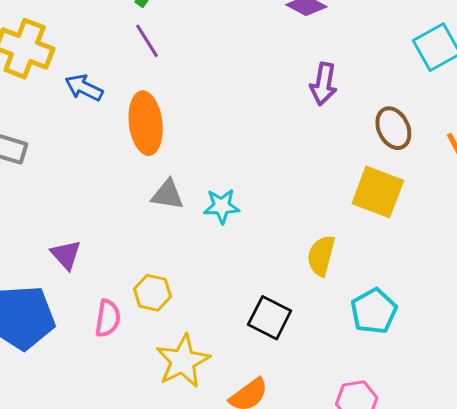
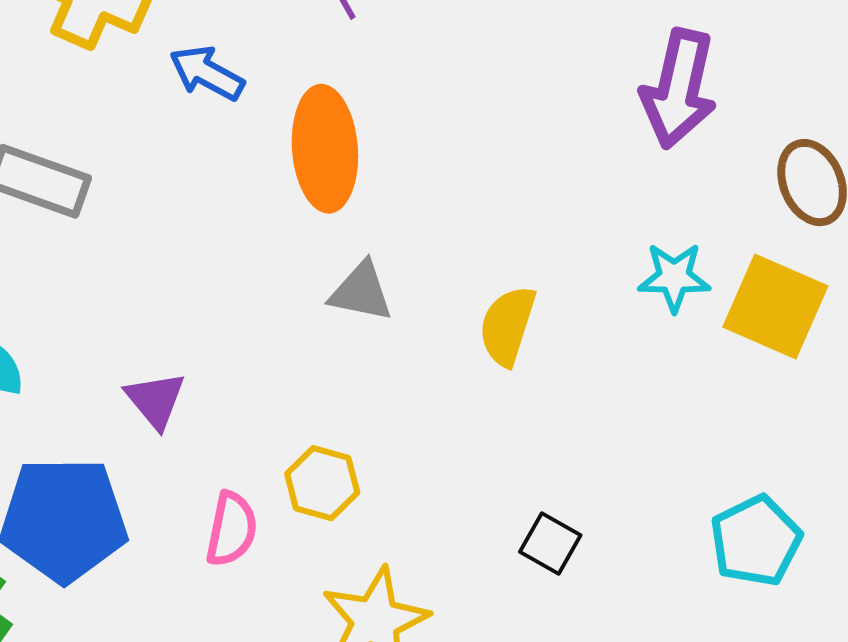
purple arrow: (323, 84) -> (679, 89), size x1.4
cyan star: (222, 206) -> (674, 277), moved
yellow semicircle: (321, 256) -> (507, 326), moved
black square: (270, 318) -> (550, 543), size x0.7

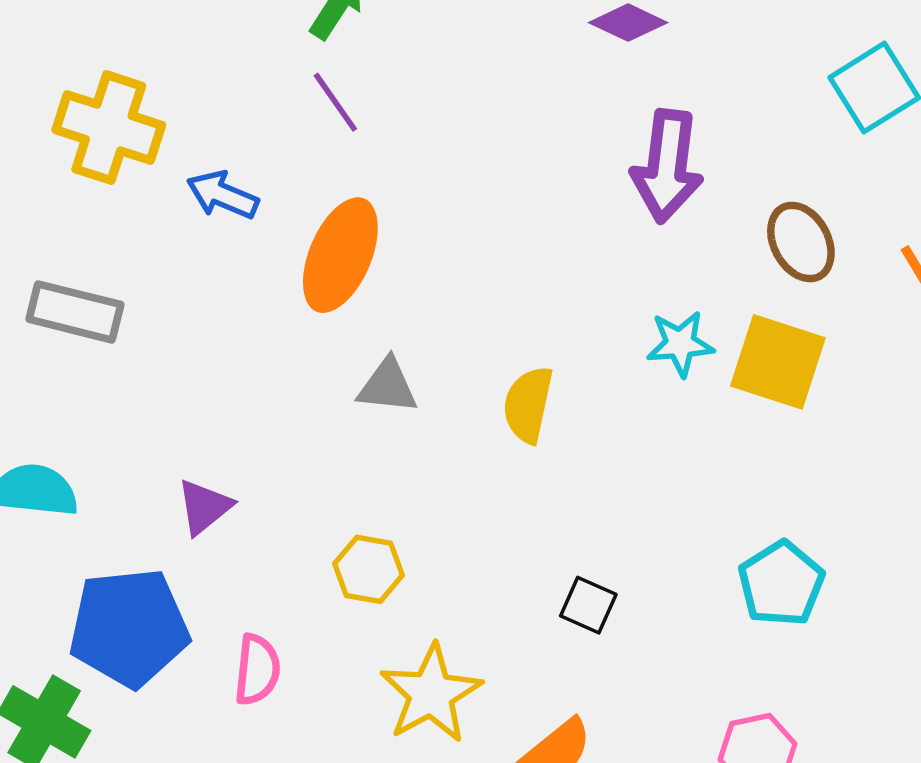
orange ellipse: (325, 149) -> (340, 255), turned 33
purple triangle: (155, 400) -> (204, 507), turned 36
pink semicircle: (232, 529) -> (257, 670), moved

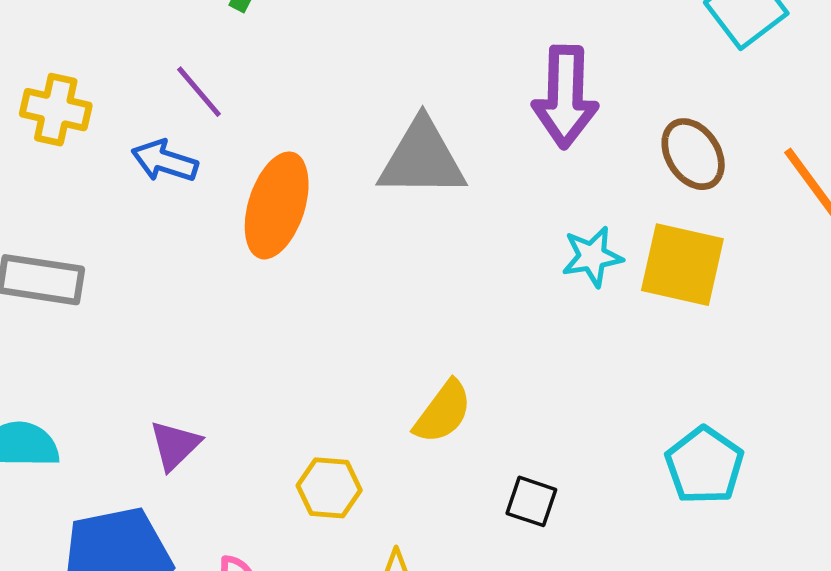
purple line: (335, 102) -> (199, 92), moved
yellow cross: (109, 128) -> (56, 110), size x0.7
gray triangle: (388, 386) -> (422, 159), moved, size x1.6
yellow semicircle: (528, 405) -> (443, 412), moved, turned -150

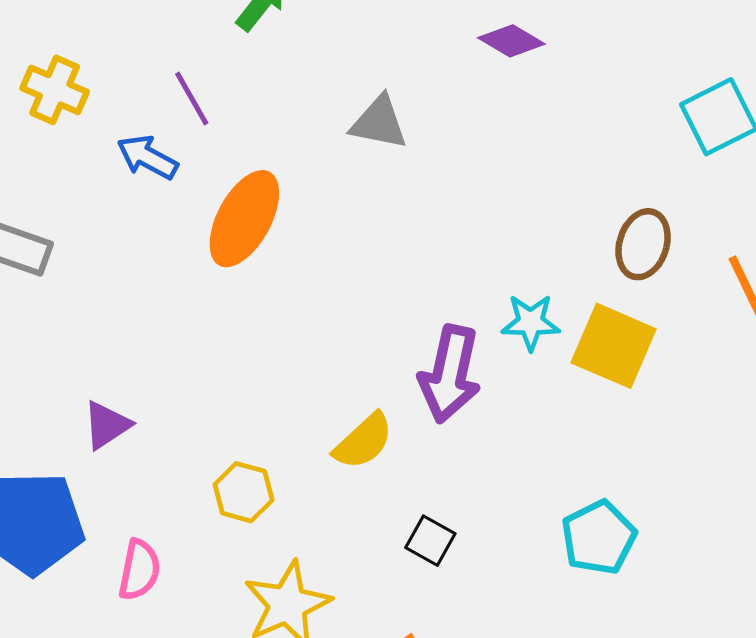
purple arrow: (565, 97) -> (450, 374), moved
brown ellipse: (693, 154) -> (643, 244), turned 40
gray triangle: (422, 159) -> (379, 123), moved, size x0.7

